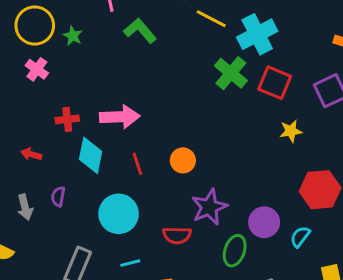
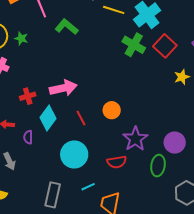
red square: (275, 83) -> (165, 46), turned 30
cyan diamond: (91, 155) -> (48, 118), turned 35
purple semicircle: (58, 197) -> (28, 137), moved

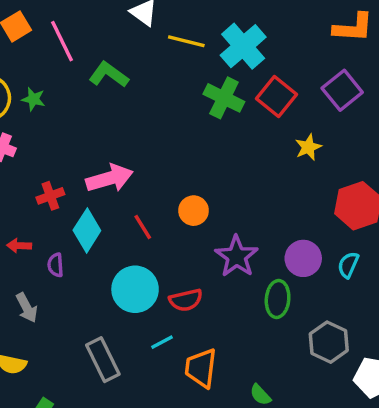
red semicircle: (117, 162) -> (186, 300), moved
gray rectangle: (53, 195) -> (103, 360), turned -35

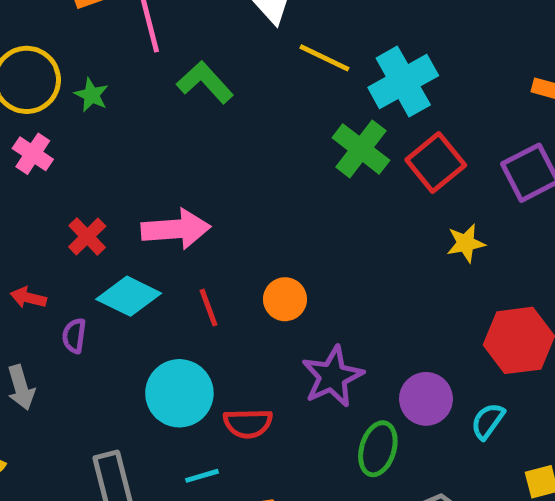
red cross: (50, 196) -> (87, 236), turned -36
cyan diamond: (87, 230) -> (129, 296), turned 72

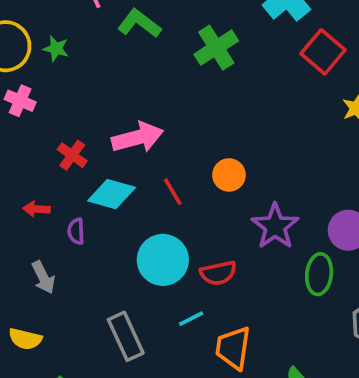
green cross: (361, 149) -> (216, 48), moved, turned 30

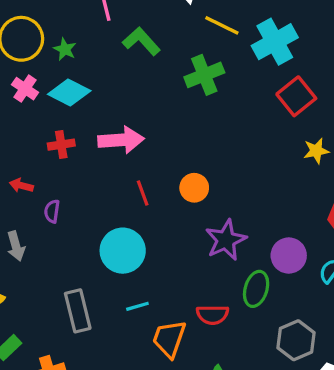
red cross: (72, 155) -> (61, 145), turned 35
cyan diamond: (112, 194) -> (69, 93), moved
red semicircle: (218, 273) -> (213, 315), moved

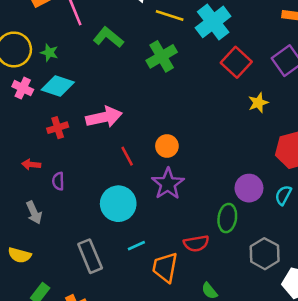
purple star: (226, 240) -> (168, 184), moved

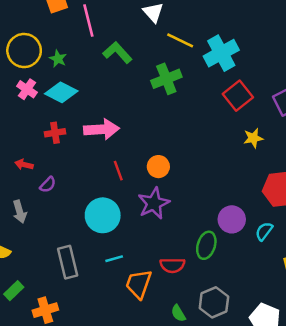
purple semicircle: (58, 181) -> (48, 185), turned -144
gray hexagon: (265, 254) -> (214, 302), moved

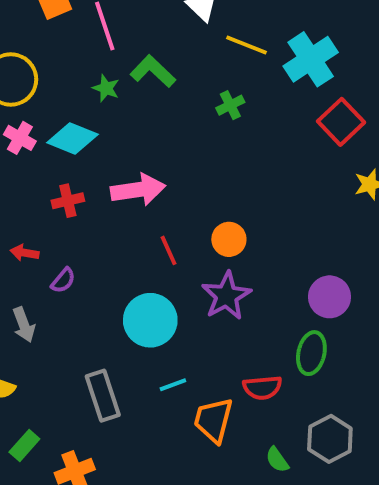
green star: (58, 59) -> (106, 88), moved
green cross: (166, 79) -> (230, 105), size x0.6
purple circle: (232, 219) -> (330, 297), moved

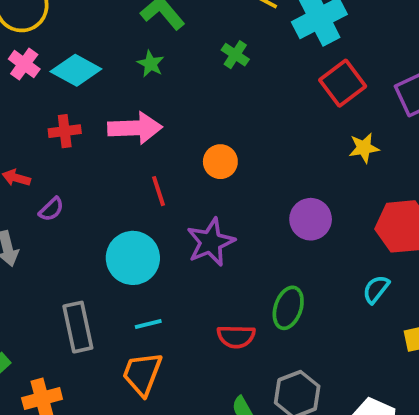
green star: (106, 88) -> (151, 64), moved
green cross: (230, 105) -> (235, 55), turned -36
orange circle: (229, 239) -> (220, 162), moved
purple circle: (330, 297) -> (311, 219), moved
orange trapezoid: (213, 420) -> (142, 374), moved

